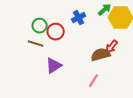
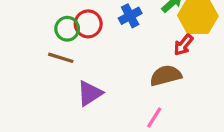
red circle: (56, 32) -> (88, 24), moved
red arrow: (112, 47) -> (183, 45), moved

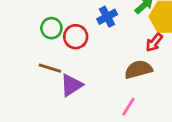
red circle: (88, 24) -> (76, 37), moved
brown line: (61, 58) -> (50, 68), moved

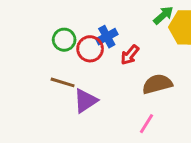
blue cross: (107, 17) -> (107, 37), moved
red arrow: (154, 42) -> (130, 55), moved

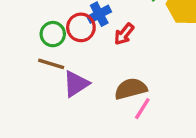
green circle: (64, 40) -> (53, 34), moved
brown semicircle: (157, 84) -> (131, 89), moved

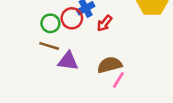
purple triangle: (76, 84) -> (68, 61), turned 40

